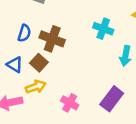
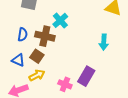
cyan cross: (103, 29) -> (60, 20), moved, turned 35
purple rectangle: (112, 99) -> (86, 76), moved

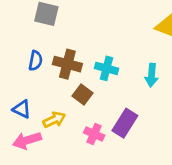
cyan cross: (60, 20) -> (107, 68), moved, turned -35
brown square: (37, 56) -> (83, 95), moved
blue triangle: (18, 60) -> (22, 109), moved

